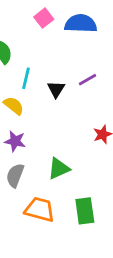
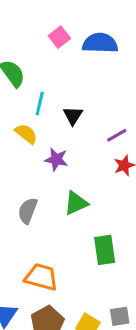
purple line: (87, 80) -> (117, 135), moved
purple star: (15, 141) -> (56, 159), moved
orange trapezoid: (40, 210) -> (41, 277), moved

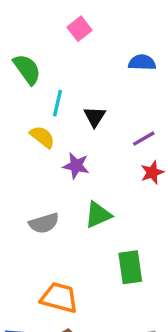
blue semicircle: (100, 43) -> (142, 62), moved, size x0.7
gray semicircle: (28, 211) -> (44, 223), turned -128

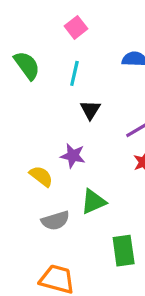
cyan line: (57, 103) -> (74, 73), moved
yellow semicircle: (42, 137) -> (41, 176), moved
gray semicircle: (44, 223) -> (55, 221), moved

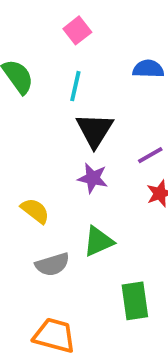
black triangle: (90, 110) -> (95, 130), size x1.5
purple star: (73, 156) -> (93, 178), moved

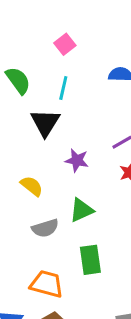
black triangle: (95, 130) -> (45, 123), moved
green rectangle: (135, 301) -> (90, 260), moved

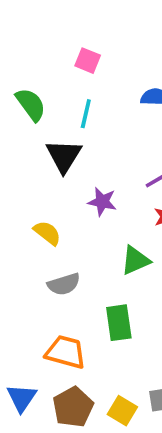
pink square: (65, 44) -> (88, 61), turned -30
green triangle: (81, 210) -> (135, 260), moved

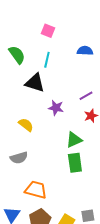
black triangle: (64, 156) -> (35, 83), turned -45
gray semicircle: (64, 284) -> (19, 158), moved
green rectangle: (119, 323) -> (75, 163), moved

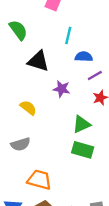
blue semicircle: (85, 51) -> (84, 57), moved
cyan line: (47, 60) -> (68, 36), moved
green rectangle: (75, 163) -> (83, 150), turned -66

